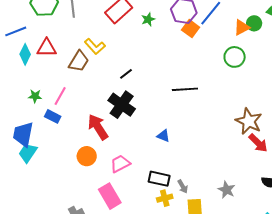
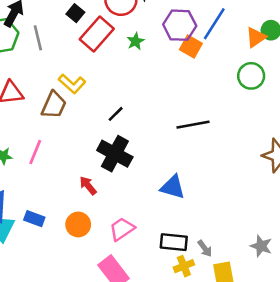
blue rectangle: (53, 116) -> (34, 219), moved
red arrow: (98, 127) -> (88, 186), size x0.6
blue triangle: (163, 136) -> (173, 187), size x1.5

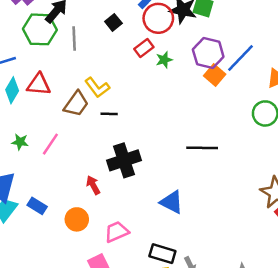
red rectangle: (97, 34) -> (144, 48), moved, size x0.6
black line: (116, 114) -> (109, 114), moved, turned 35
black cross: (115, 154) -> (124, 160), turned 32

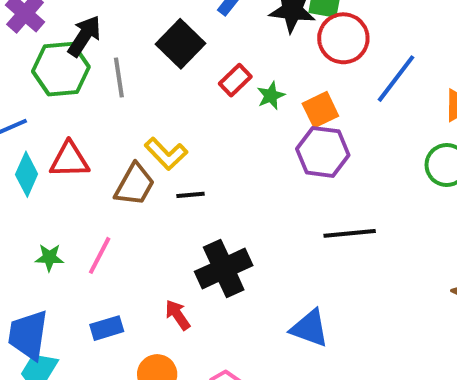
red circle: (158, 18) -> (343, 38), moved
black square: (113, 22) -> (180, 44), size x1.6
purple hexagon: (208, 53) -> (323, 152), moved
orange square: (215, 75) -> (320, 110), moved, turned 30
blue rectangle: (37, 206) -> (107, 328), moved, turned -42

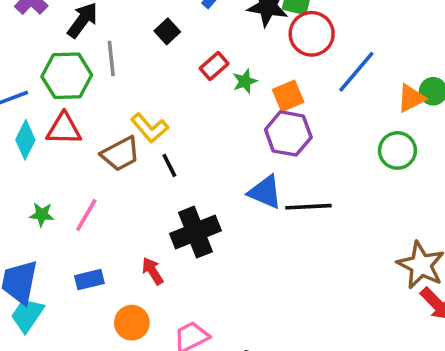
black square: (180, 44) -> (167, 31), size x0.6
green hexagon: (61, 69) -> (67, 76), moved
brown trapezoid: (135, 185) -> (120, 154), turned 30
black line: (190, 195) -> (169, 165), turned 65
blue triangle: (310, 328) -> (265, 192), moved

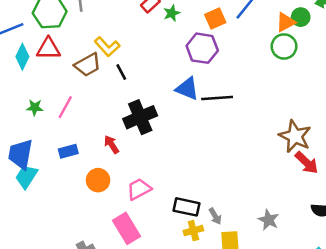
orange square: (288, 96) -> (215, 19), moved
green circle: (397, 150) -> (284, 46), moved

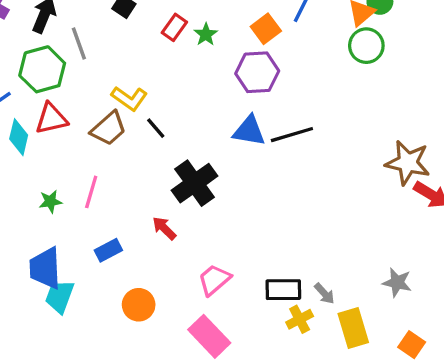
orange circle: (98, 180) -> (139, 305), moved

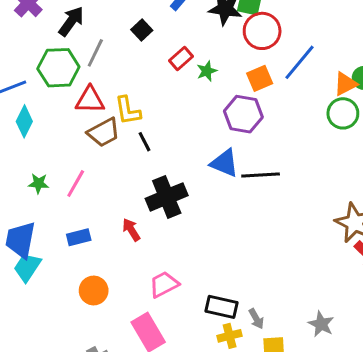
gray line: (79, 44) -> (95, 53), turned 32
yellow L-shape: (129, 98) -> (128, 111), turned 32
red triangle: (51, 119) -> (90, 100), moved

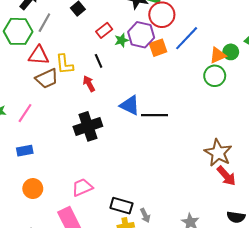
purple hexagon: (243, 114) -> (141, 35), moved
black line: (144, 142) -> (99, 61), moved
red arrow: (131, 230) -> (89, 84), moved

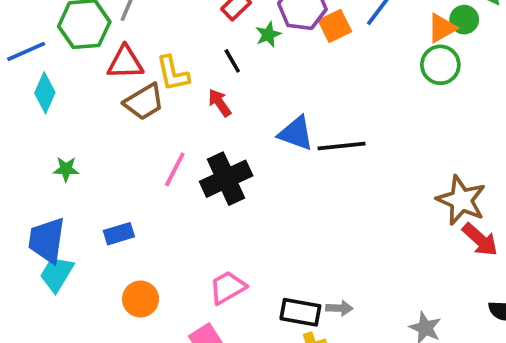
green star: (121, 40) -> (268, 35), moved
pink line: (25, 113) -> (175, 169), moved
gray arrow: (145, 215) -> (339, 308), moved, turned -56

